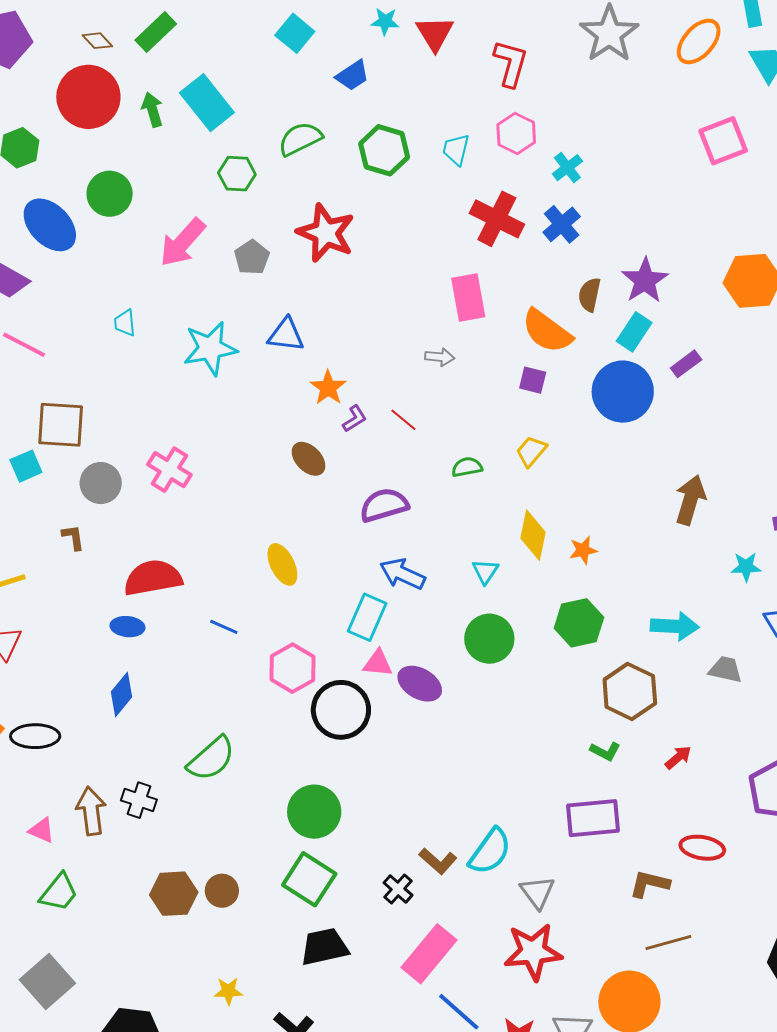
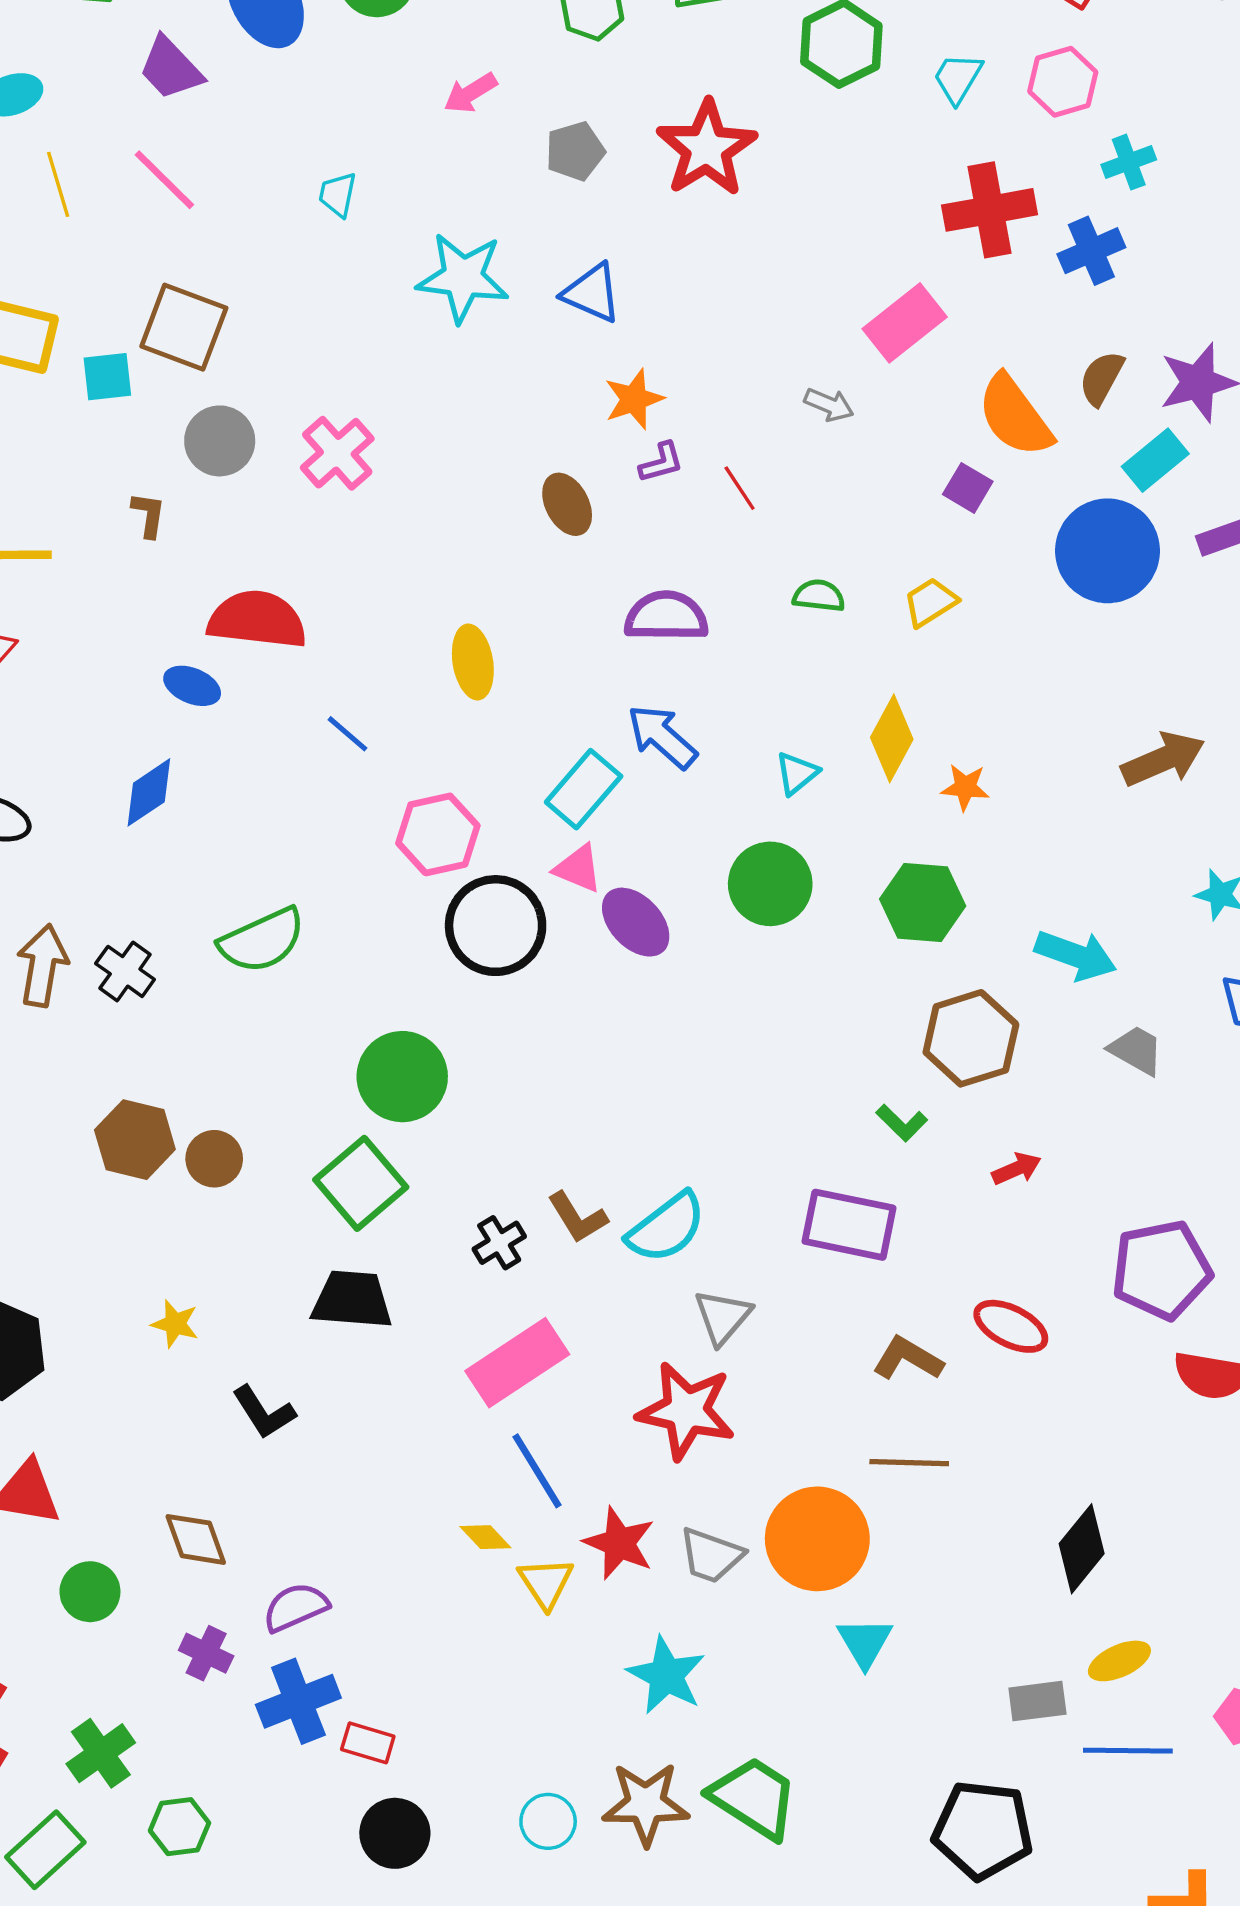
red cross: (497, 219) -> (990, 210), turned 36
pink arrow: (182, 242) -> (470, 93), size x0.6
pink rectangle: (468, 298) -> (905, 323), turned 45
brown arrow: (690, 500) -> (1163, 759), turned 33

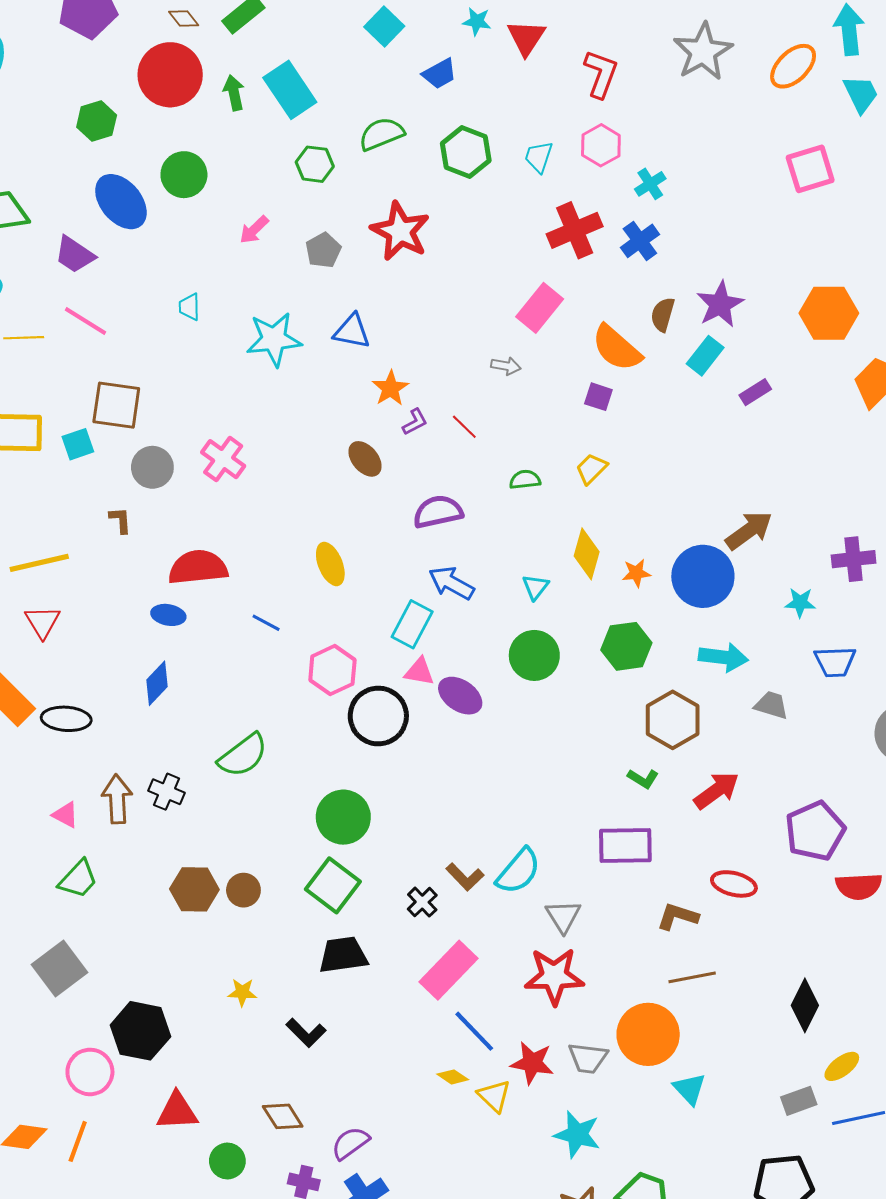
yellow line: (58, 184) -> (24, 338), turned -63
blue circle: (1107, 551) -> (703, 576), moved
red arrow: (1017, 1169) -> (717, 791), size x1.6

